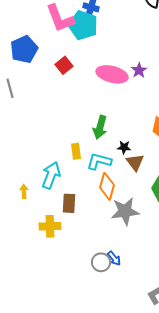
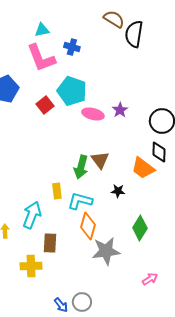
cyan pentagon: (83, 25) -> (72, 91), moved
pink ellipse: (112, 74) -> (93, 114), size x0.7
black star: (124, 147) -> (118, 191), moved
brown triangle: (135, 162) -> (100, 160), moved
blue arrow: (114, 258) -> (61, 305), moved

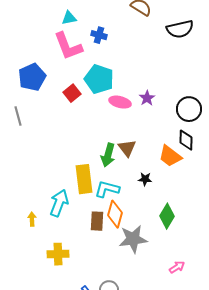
black semicircle: (134, 34) -> (180, 29), moved, turned -112
yellow rectangle: (57, 191) -> (84, 179), size x1.8
brown rectangle: (50, 243) -> (97, 221), moved

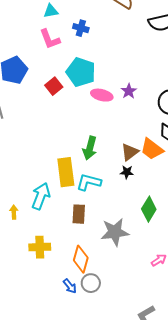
pink L-shape: (68, 46) -> (50, 39), size x0.7
brown triangle: (127, 148) -> (130, 152), moved, turned 30
orange diamond: (115, 214) -> (81, 259), moved

